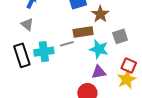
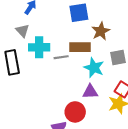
cyan cross: (44, 52) -> (39, 47), moved

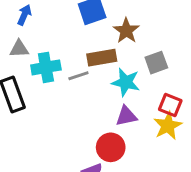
gray triangle: (22, 31) -> (19, 49), turned -40

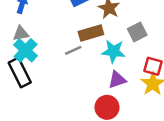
cyan cross: (46, 67) -> (26, 50), moved, turned -30

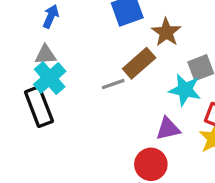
brown rectangle: (91, 33) -> (139, 63), turned -30
cyan star: (113, 51) -> (185, 90), moved

